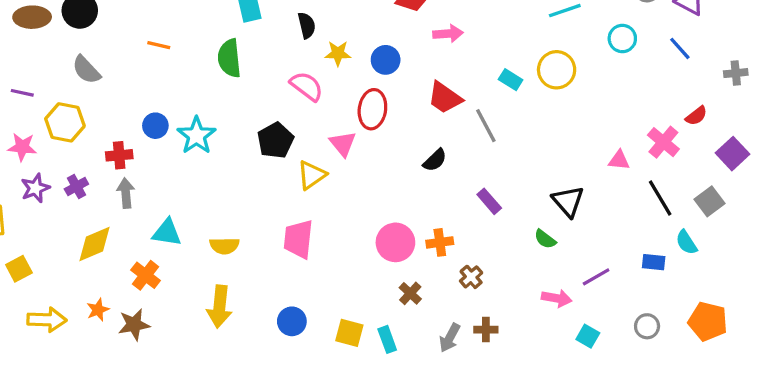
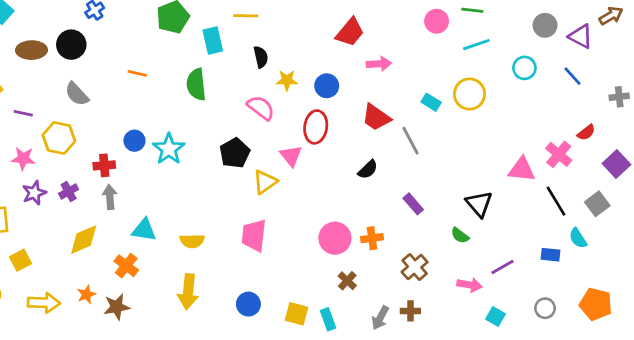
pink triangle: (619, 160) -> (522, 170), size x1.5
brown cross: (471, 277) -> (415, 267), moved, size x1.4

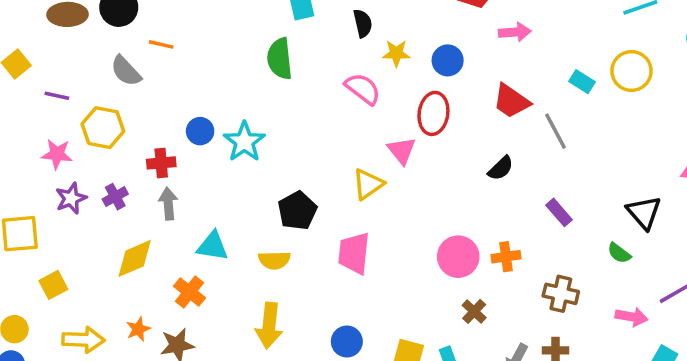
orange line: (137, 73) -> (161, 44), moved
black pentagon: (235, 153) -> (297, 211), moved
brown cross: (415, 267) -> (561, 294), turned -36

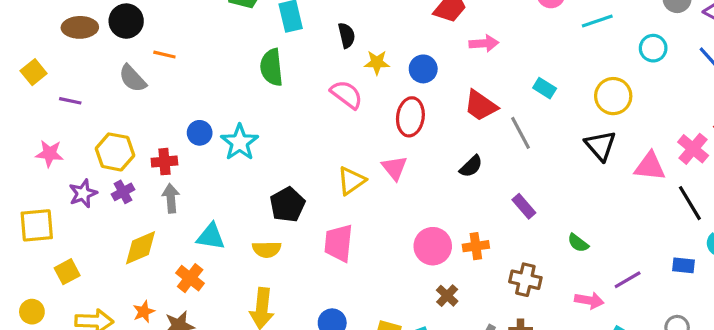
yellow circle: (631, 71) -> (613, 96), moved
yellow hexagon: (103, 128) -> (115, 152), moved
pink triangle: (402, 151) -> (394, 168), moved
pink star: (57, 154) -> (50, 154), moved
black triangle: (644, 212) -> (600, 146), moved

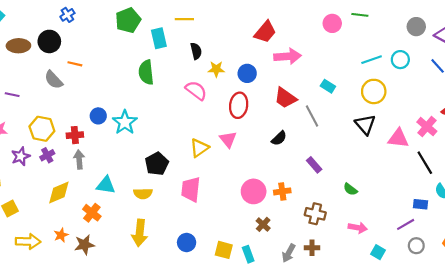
cyan line: (597, 21) -> (372, 60), moved
pink arrow: (484, 43) -> (288, 56), size x1.4
purple line: (628, 280) -> (406, 224), moved

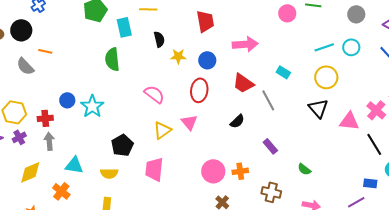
gray circle: (416, 27) -> (356, 14), moved
red trapezoid: (265, 32) -> (205, 21), moved, turned -50
pink semicircle: (196, 90) -> (154, 94), moved

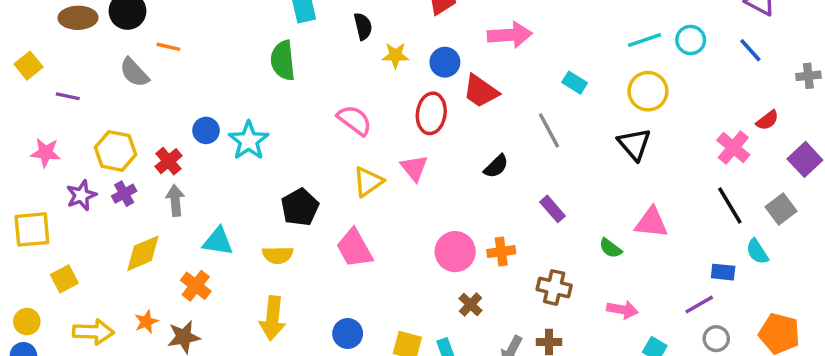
red trapezoid: (243, 83) -> (481, 91), moved
red cross: (45, 118) -> (168, 161), turned -35
pink triangle: (349, 121) -> (651, 223), moved
pink trapezoid: (154, 169) -> (354, 248), turned -35

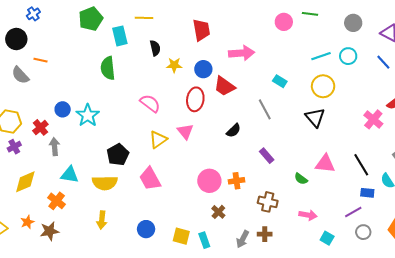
gray arrow: (175, 200) -> (55, 147), moved
black line: (730, 206) -> (361, 165), moved
yellow semicircle: (278, 255) -> (105, 183), size x1.4
yellow arrow: (273, 318) -> (102, 220), size x0.7

